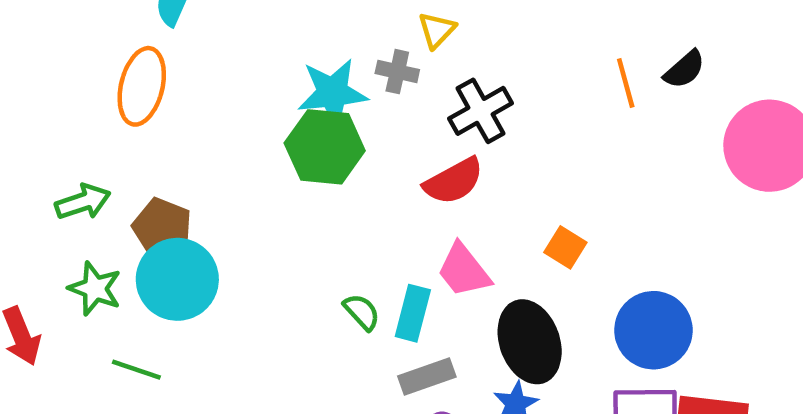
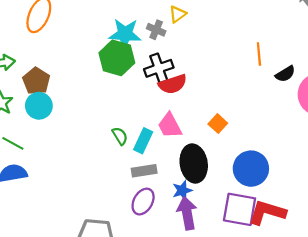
black semicircle: (684, 69) -> (285, 74), moved
black cross: (481, 111) -> (159, 68), moved
cyan circle: (177, 279) -> (39, 106), size x0.7

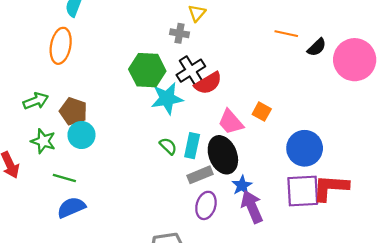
cyan star: (125, 34) -> (167, 98), moved
orange line: (259, 54) -> (286, 34), turned -60
pink trapezoid: (170, 126) -> (231, 122), moved
black ellipse: (194, 163) -> (223, 155), moved

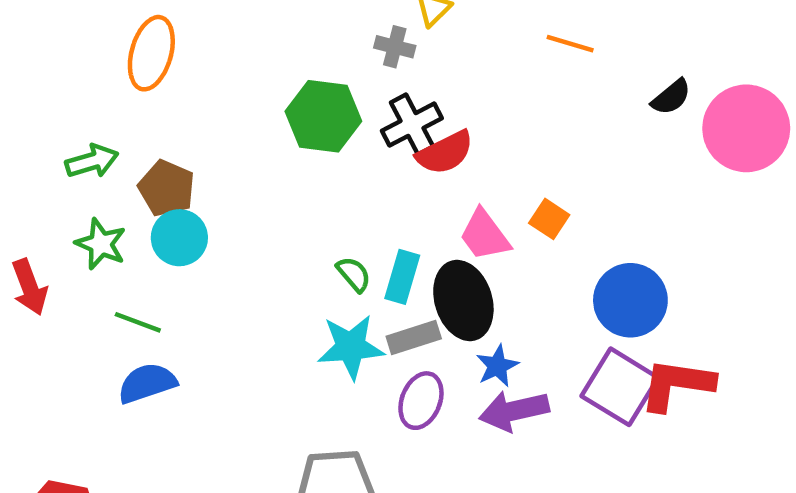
orange line: (286, 34) -> (570, 44), moved
cyan star: (167, 98) -> (351, 347), moved
purple square: (303, 191) -> (620, 387), turned 30
purple arrow: (252, 207) -> (514, 411), turned -84

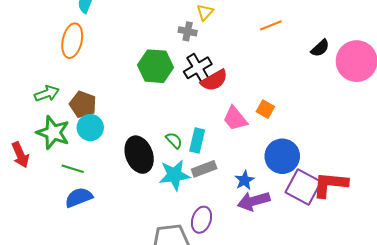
orange line: (570, 44) -> (271, 25), turned -35
green star: (101, 244) -> (53, 133), size x1.4
blue circle: (630, 300) -> (282, 156), moved
black ellipse: (463, 301) -> (139, 155), moved
purple ellipse: (421, 401) -> (201, 220), moved

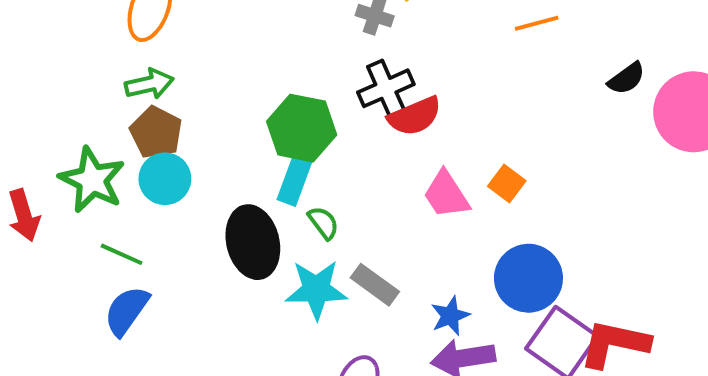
green hexagon: (156, 66) -> (302, 128), moved
green arrow: (47, 94) -> (149, 84), moved
cyan rectangle: (197, 140) -> (294, 181), moved
gray rectangle: (204, 169) -> (375, 285), turned 50
blue semicircle: (79, 197) -> (127, 311), turned -40

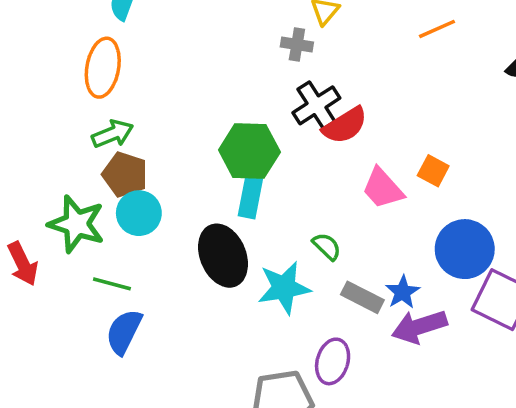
green semicircle: (323, 223) -> (327, 246), moved
gray rectangle: (375, 285) -> (362, 297), moved

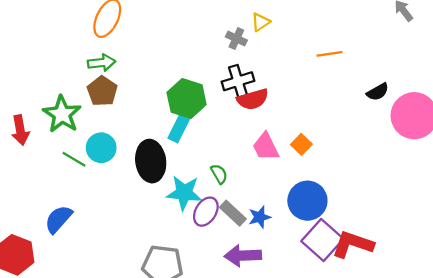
cyan circle: (139, 213) -> (101, 148), moved
purple arrow: (419, 327) -> (243, 256), moved
blue semicircle: (124, 332) -> (58, 219), moved
purple ellipse: (333, 361) -> (206, 212), moved

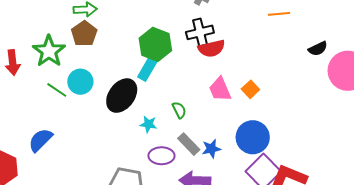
black ellipse: (151, 161) -> (122, 96), turned 40
cyan star: (184, 193) -> (148, 124), size x0.6
purple ellipse: (206, 212) -> (161, 156), moved, turned 55

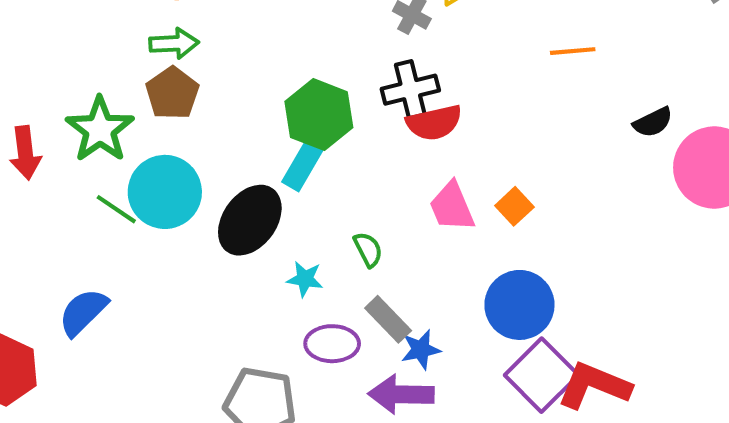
cyan circle: (80, 82) -> (165, 192), size x1.4
blue star: (211, 149) -> (421, 350), moved

